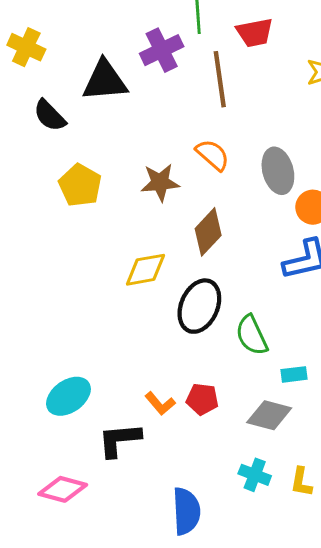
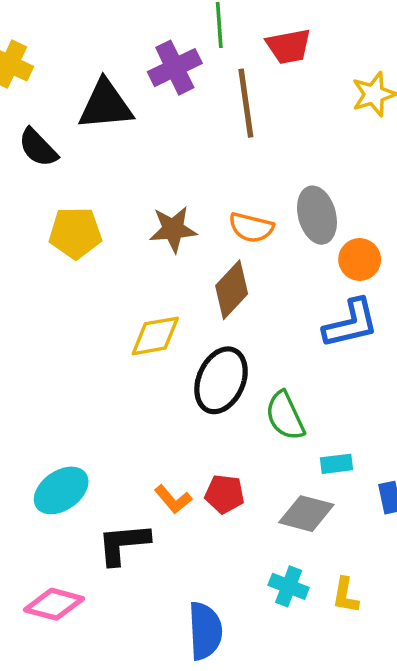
orange semicircle: (212, 155) -> (251, 228), moved, turned 153
yellow pentagon: (80, 185) -> (75, 233), turned -30

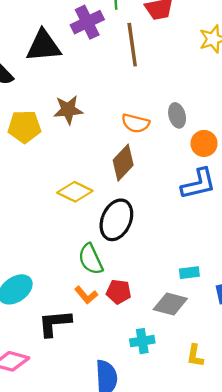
gray ellipse: (317, 215) -> (177, 115), size x0.7
brown star: (173, 229) -> (68, 110), moved
yellow diamond: (155, 336) -> (75, 192), turned 36
green semicircle: (285, 416) -> (91, 259), moved
cyan cross: (289, 586) -> (142, 341), moved, turned -30

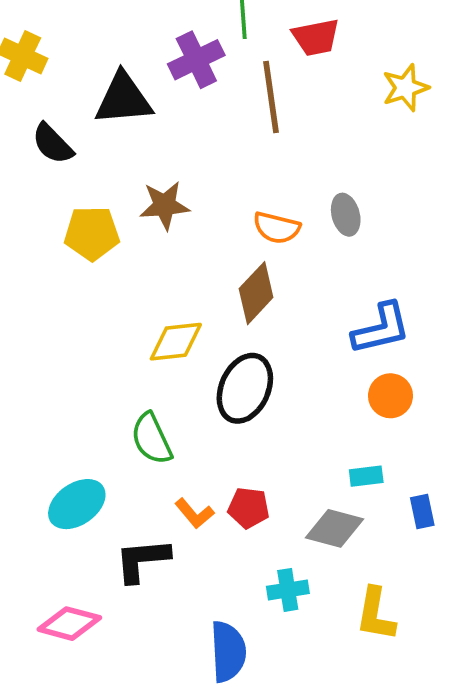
orange circle: (204, 143) -> (390, 396), moved
yellow diamond: (75, 192) -> (176, 342), turned -32
green semicircle: (91, 259) -> (152, 439), moved
yellow L-shape: (195, 356) -> (376, 614), size x1.4

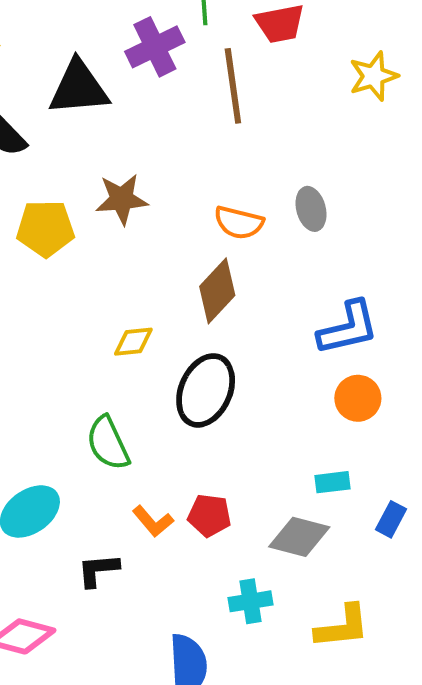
yellow diamond: (176, 342) -> (133, 342), size x0.7
blue rectangle: (422, 512) -> (391, 519), turned 40
black L-shape: (142, 560) -> (98, 570), size x0.7
yellow L-shape: (376, 614) -> (342, 627), turned -106

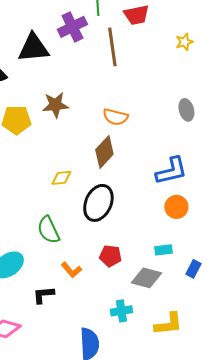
yellow star: (373, 76) -> (184, 42), size x0.7
gray ellipse: (311, 209) -> (186, 110), moved
red pentagon: (209, 515) -> (110, 256), moved

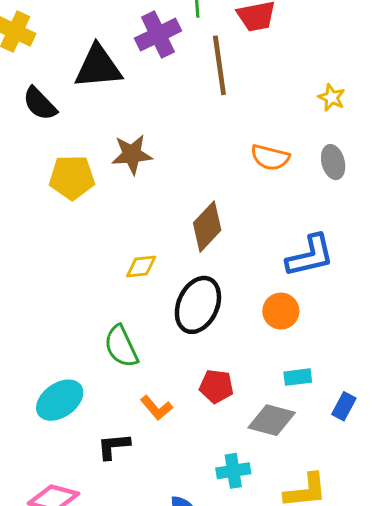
yellow star: (184, 42) -> (332, 98), moved, turned -30
orange semicircle: (115, 117) -> (270, 157), moved
orange circle: (176, 207) -> (281, 311), moved

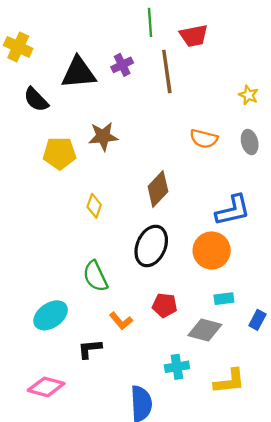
purple cross: (158, 35) -> (122, 65), moved, size x0.7
yellow diamond: (141, 267) -> (94, 206), moved, turned -65
orange circle: (281, 311) -> (212, 250), size x1.4

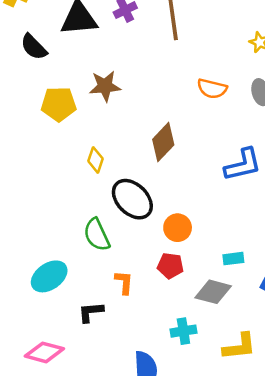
black ellipse: (151, 246) -> (132, 199), moved, turned -69
orange circle: (212, 250) -> (178, 228), moved, size x0.7
orange L-shape: (121, 321) -> (124, 282), turned -135

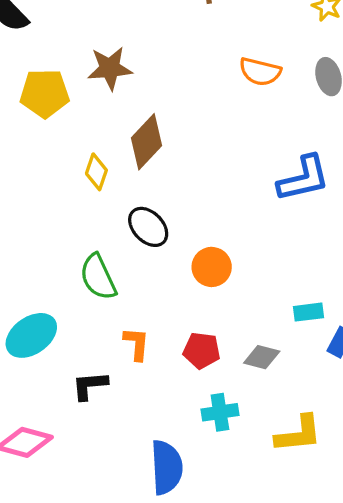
brown diamond: (163, 142) -> (147, 142), moved
black ellipse: (132, 199) -> (148, 227), size x0.7
cyan rectangle: (233, 259) -> (308, 312), moved
red pentagon: (170, 266) -> (202, 350), moved
gray diamond: (213, 292) -> (262, 357), size x0.7

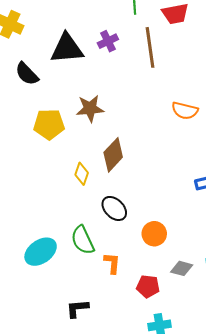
cyan ellipse: (31, 335) -> (41, 252), moved
orange L-shape: (136, 344) -> (112, 263), moved
gray diamond: (262, 357) -> (182, 268), moved

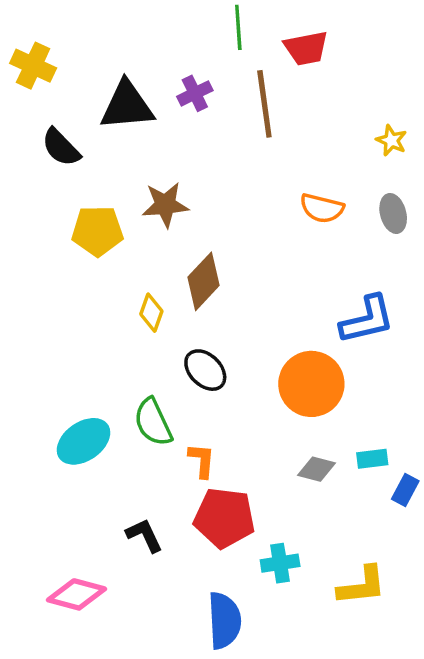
orange circle: (154, 234) -> (311, 384), moved, size x1.6
red pentagon: (148, 286) -> (224, 518), moved, size x1.6
black L-shape: (77, 308) -> (144, 535), turned 70

